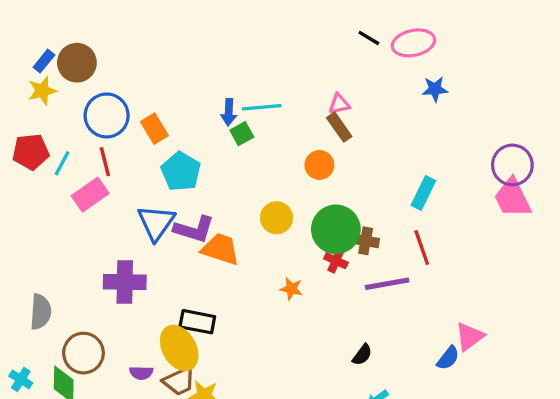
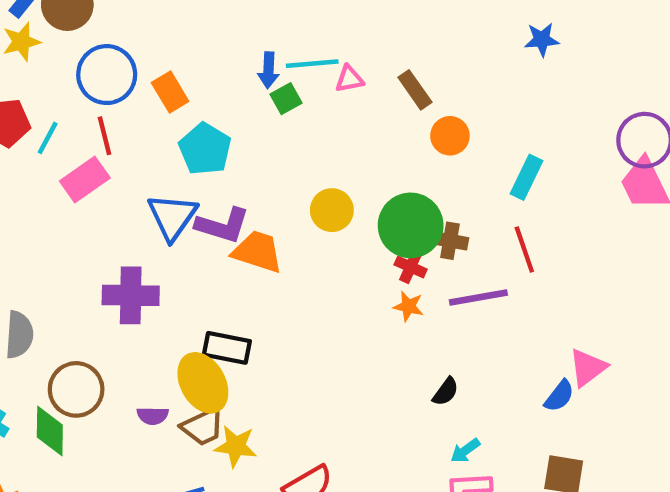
pink triangle: (339, 104) -> (349, 79), moved
orange circle: (319, 165) -> (450, 136), moved
orange star: (291, 289) -> (408, 306), moved

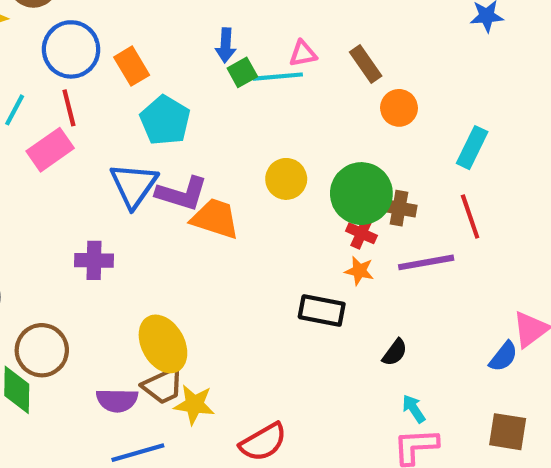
cyan line: (312, 64) -> (278, 77), moved
purple cross: (131, 295) -> (94, 260), size x0.7
black rectangle: (227, 348) -> (322, 311), moved
purple semicircle: (153, 416) -> (117, 400), moved, size x1.4
cyan arrow: (465, 451) -> (414, 409), turned 92

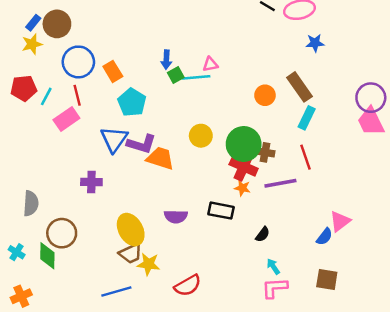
brown rectangle: (366, 64) -> (299, 87), moved, size x1.4
red cross: (361, 233) -> (244, 167), size x1.6
purple semicircle: (117, 400) -> (176, 217), moved

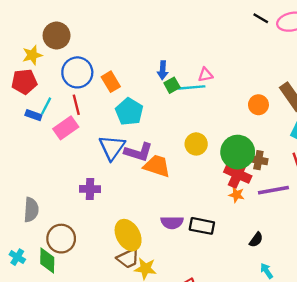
blue rectangle: (33, 23) -> (33, 115), moved, turned 70
red pentagon: (24, 88) -> (24, 82), moved
black rectangle: (221, 211) -> (202, 226), moved

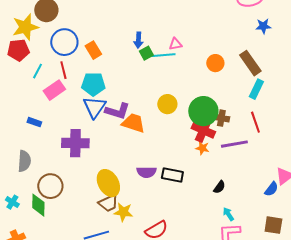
yellow star: (32, 55) -> (25, 27), size x1.5
orange circle: (258, 105) -> (215, 63), moved
cyan pentagon: (129, 112) -> (93, 84), moved, turned -30
blue rectangle: (33, 115) -> (34, 122), moved
purple cross: (90, 189) -> (75, 143), size x1.5

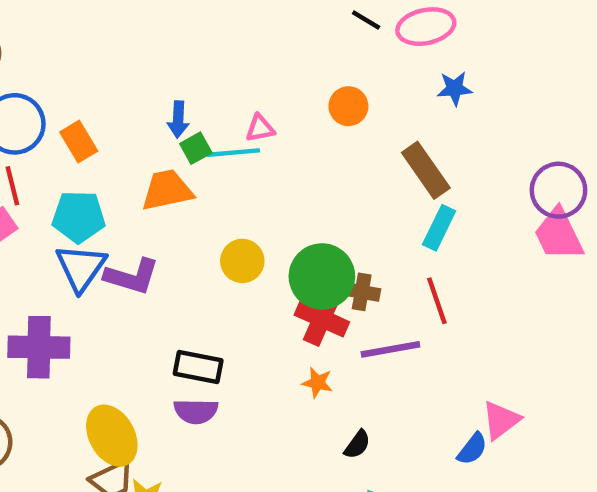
orange circle: (215, 63) -> (348, 106), moved
orange trapezoid: (133, 123) -> (167, 190), moved, turned -30
orange star: (202, 148) -> (317, 383), moved
black rectangle: (172, 175) -> (198, 367), moved

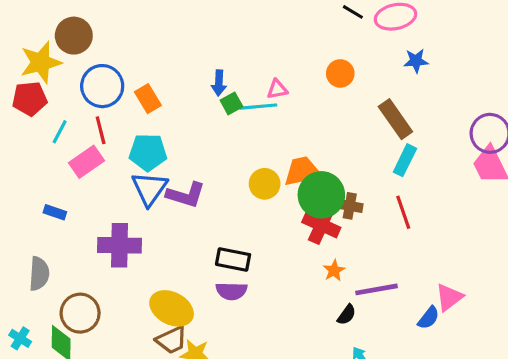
orange trapezoid: (167, 190) -> (302, 171), moved
purple line: (390, 349) -> (377, 289), moved
orange star: (317, 383) -> (334, 271), moved, turned 30
yellow ellipse: (112, 436) -> (172, 308), turned -33

